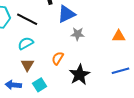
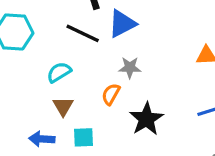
black line: (27, 19) -> (83, 33), moved
gray star: (78, 34) -> (130, 68), moved
cyan square: (40, 85) -> (84, 137), turned 32

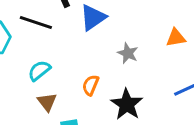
black line: (83, 33) -> (36, 22), moved
gray star: (130, 68) -> (128, 53), moved, turned 30

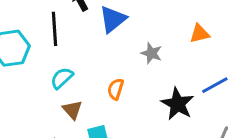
black line: (36, 22) -> (54, 29), turned 72
black star: (127, 104) -> (178, 104), moved

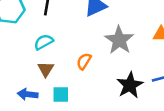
gray star: (151, 53) -> (119, 40), size x1.6

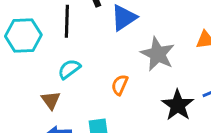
brown triangle: (46, 69) -> (51, 100), moved

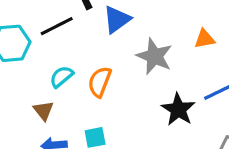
black line: (67, 21) -> (57, 26), turned 64
orange semicircle: (120, 85) -> (100, 82), moved, size x1.4

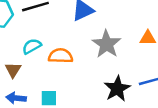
orange semicircle: (100, 82) -> (61, 56), turned 60

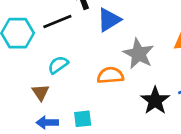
orange semicircle: (61, 56) -> (110, 75), moved

